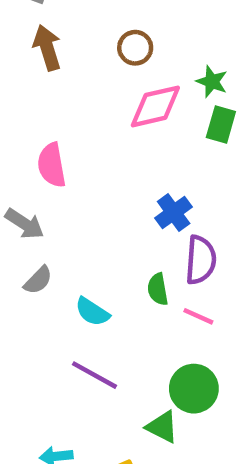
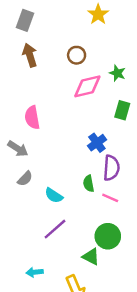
green rectangle: (221, 124) -> (122, 110), moved
purple line: (95, 375) -> (55, 229), turned -70

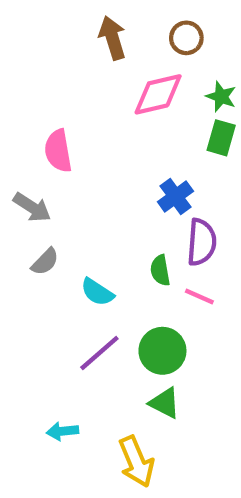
brown arrow: (30, 55) -> (112, 38), moved
brown circle: (77, 55) -> (186, 38), moved
green star: (117, 73) -> (221, 97), moved
green circle: (108, 236) -> (162, 351), moved

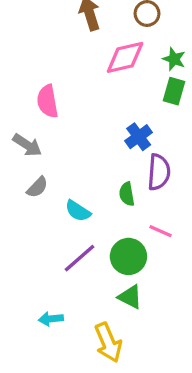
pink line: (199, 296) -> (160, 231), moved

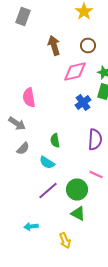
blue cross: (139, 137) -> (83, 102), moved
green semicircle: (127, 194) -> (55, 140), moved
yellow arrow: (108, 342) -> (65, 240), size x0.7

